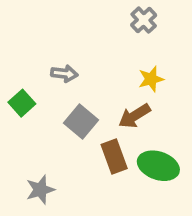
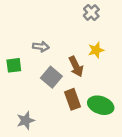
green square: (22, 103) -> (14, 65), turned 35
brown arrow: (134, 116) -> (76, 67), moved, turned -84

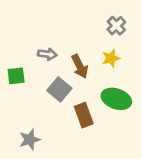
gray cross: (91, 13) -> (116, 26), moved
brown arrow: (76, 67) -> (80, 66), moved
green ellipse: (101, 105) -> (116, 99), moved

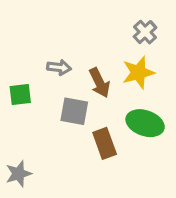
yellow star: (111, 58) -> (138, 73), size x1.4
gray square: (59, 89) -> (74, 111), turned -30
gray star: (30, 140) -> (19, 174), moved

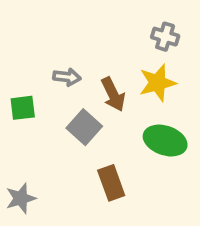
gray cross: (145, 32) -> (165, 37), turned -30
gray square: (74, 111) -> (84, 127), turned 32
brown rectangle: (105, 143) -> (111, 183), moved

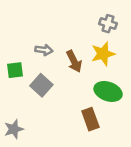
gray square: (84, 127) -> (41, 85), moved
brown rectangle: (111, 183) -> (90, 119), moved

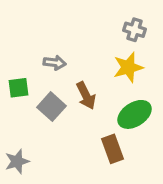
brown arrow: (74, 61) -> (86, 96), moved
green ellipse: (108, 91) -> (135, 114), turned -52

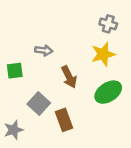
gray square: (51, 107) -> (39, 103), moved
brown rectangle: (113, 149) -> (64, 120), moved

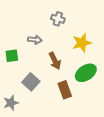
gray cross: (108, 24) -> (58, 19), moved
brown rectangle: (64, 120) -> (65, 90), moved

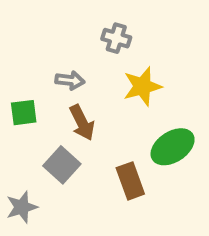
yellow star: (82, 43) -> (142, 86), moved
brown arrow: (55, 61) -> (82, 123), moved

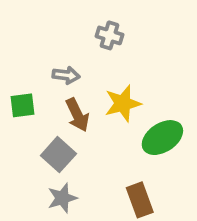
yellow star: (142, 86) -> (123, 104), moved
brown rectangle: (130, 181) -> (140, 200), moved
gray star: (22, 207) -> (62, 198), moved

